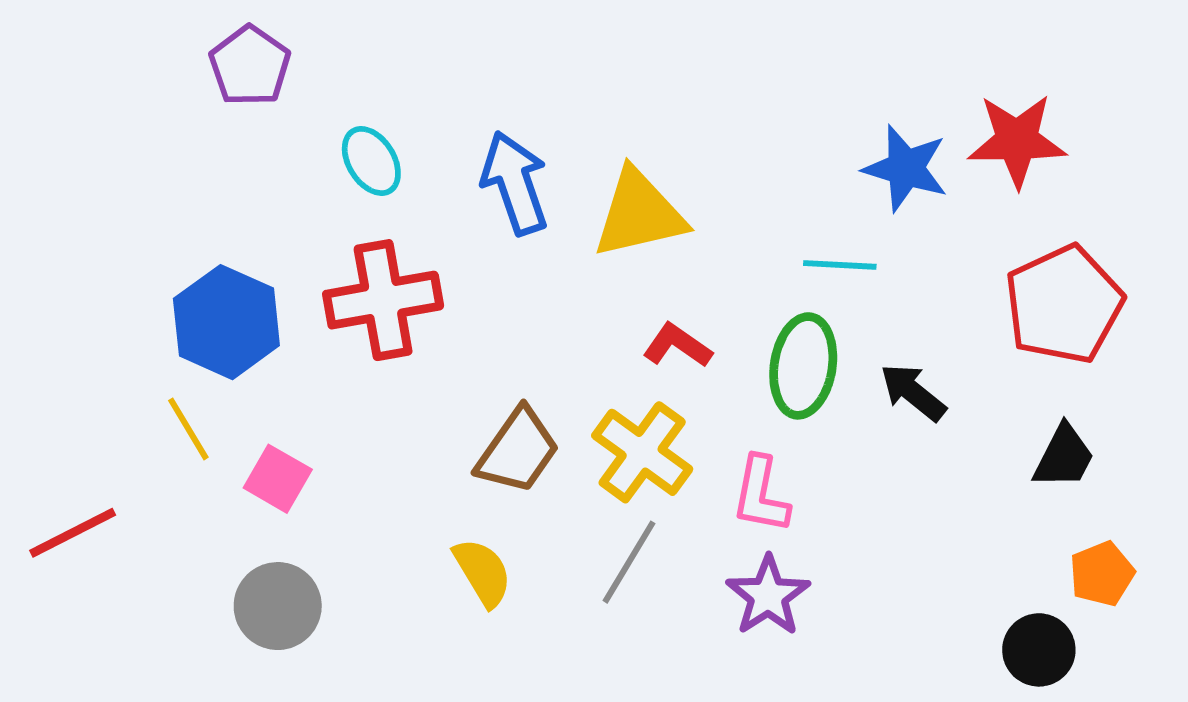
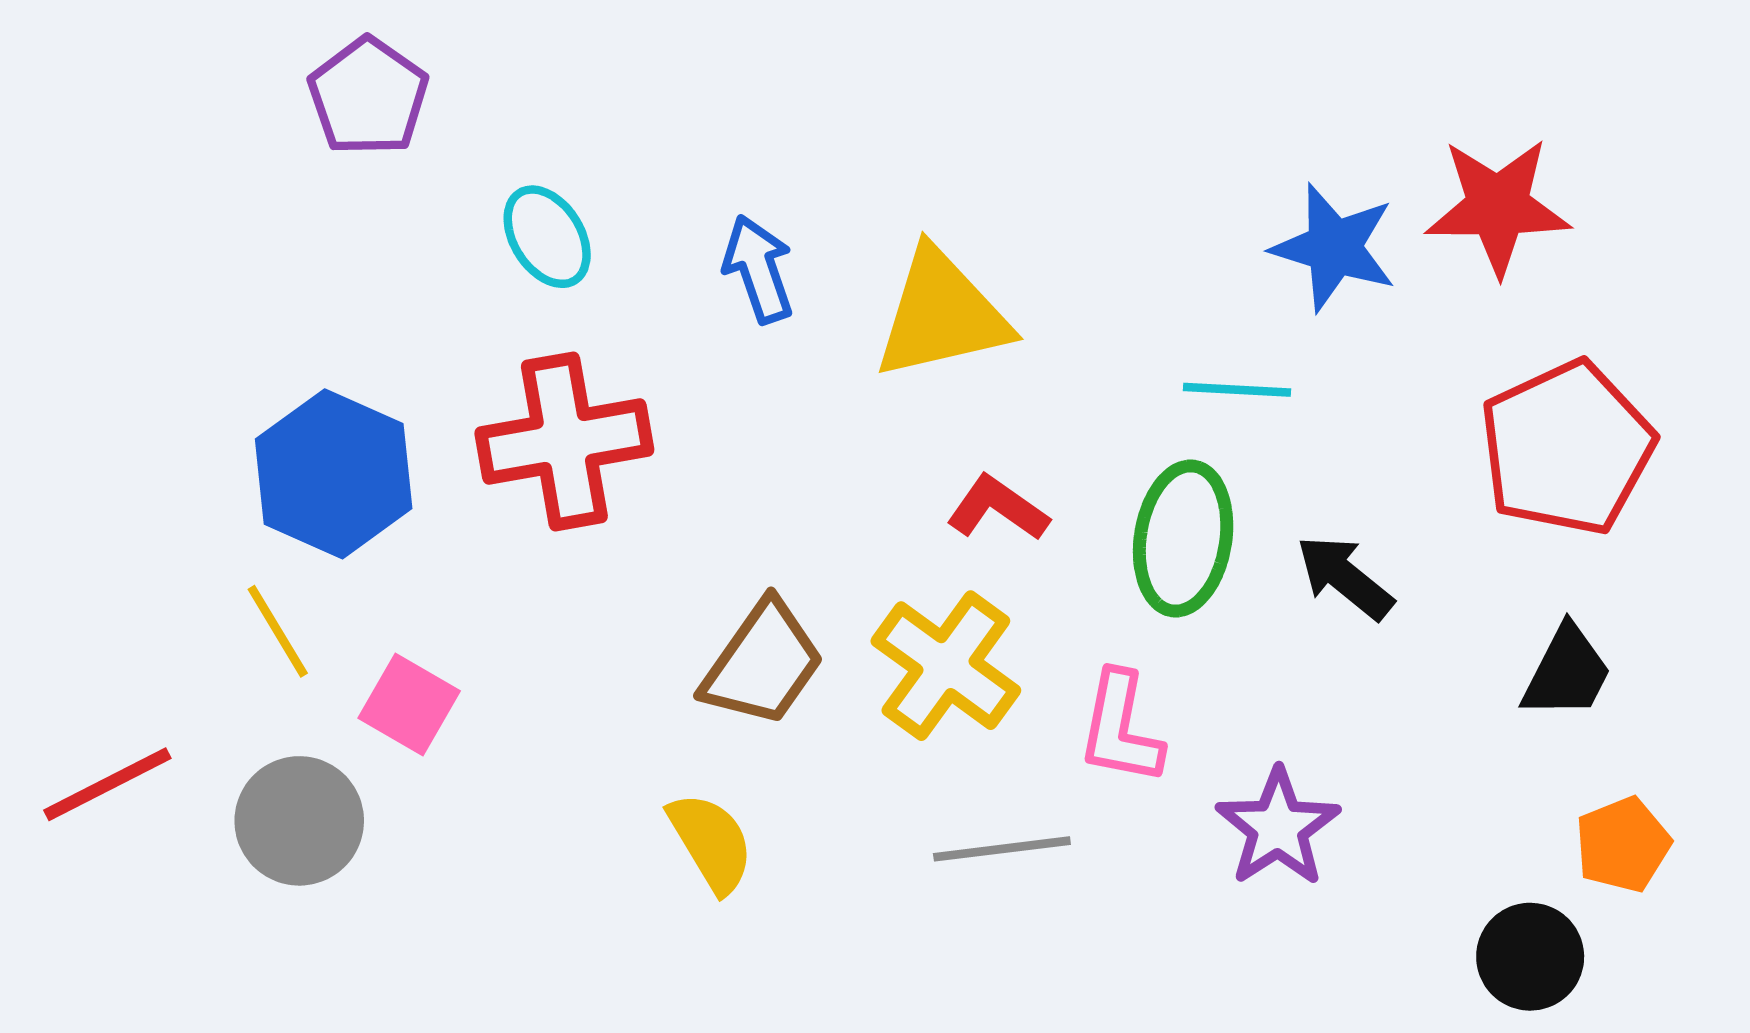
blue arrow: (515, 183) -> (758, 269), size x0.7
gray line: (629, 562) -> (1002, 849), moved, turned 52
purple star: (768, 596) -> (1278, 827), moved
gray circle: (278, 606) -> (299, 821), moved

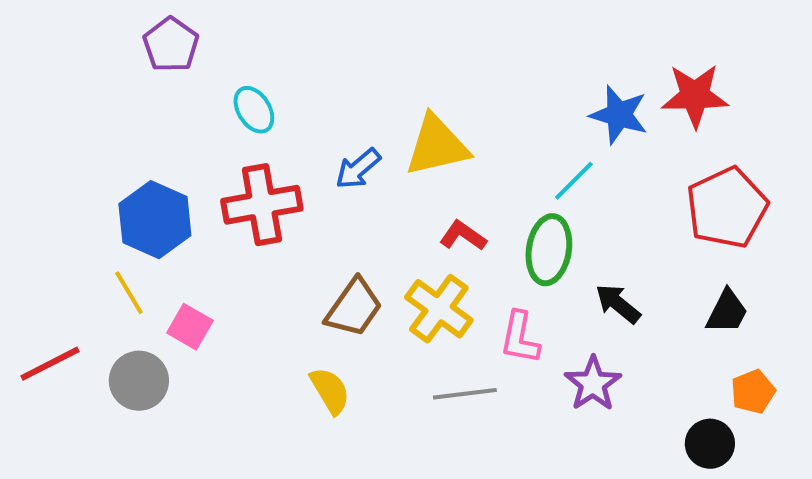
blue arrow: (758, 269) -> (358, 169), moved, turned -111
cyan line: (1237, 390) -> (574, 181), turned -48
black arrow: (1345, 577) -> (618, 304), moved

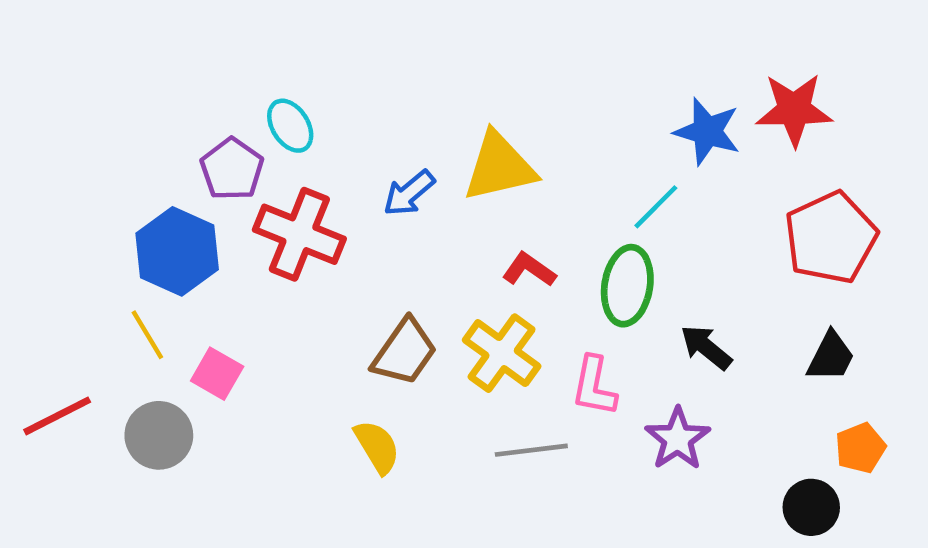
purple pentagon: (171, 45) -> (232, 169), moved
red cross: (262, 205) -> (299, 234), turned 32

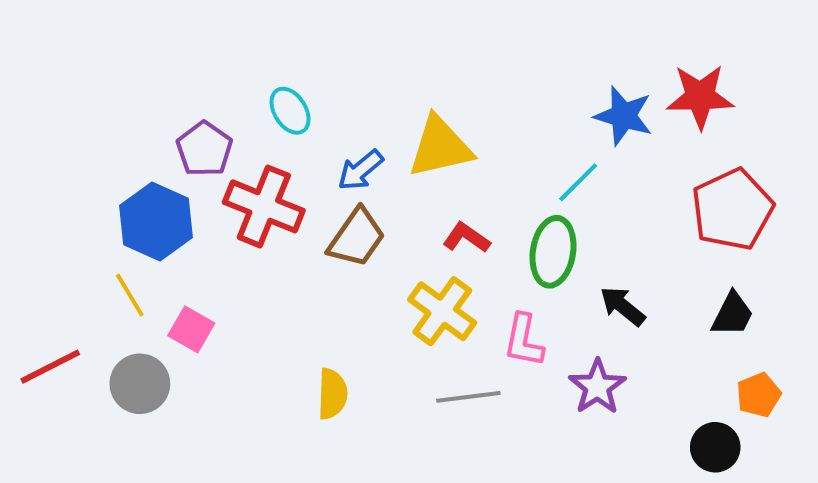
cyan ellipse: (290, 126) -> (290, 111), moved
brown trapezoid: (404, 352) -> (357, 238), moved
yellow semicircle: (377, 447) -> (332, 394), turned 33

